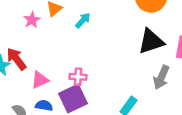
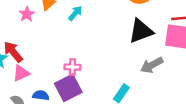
gray arrow: (161, 77) -> (152, 65), turned 40
pink triangle: (40, 80) -> (21, 73), moved

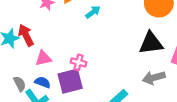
pink triangle: (21, 73) -> (43, 58), moved

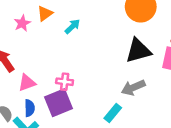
gray arrow: (154, 78) -> (133, 87), moved
blue semicircle: (43, 82) -> (30, 108), turned 77

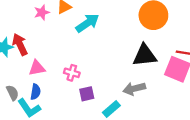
cyan arrow: (72, 26) -> (87, 23), size x1.5
purple square: (59, 103) -> (87, 94), moved, size x0.6

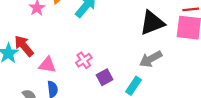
pink triangle: (37, 68) -> (47, 65), turned 36
pink cross: (72, 73) -> (84, 60), turned -35

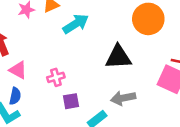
black triangle: (152, 23) -> (118, 57), moved

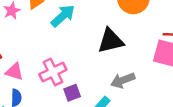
pink cross: (56, 77) -> (53, 72), size x1.5

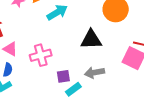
purple square: (72, 93) -> (63, 76), moved

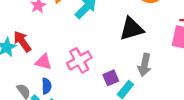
gray arrow: (94, 73) -> (145, 65), turned -54

